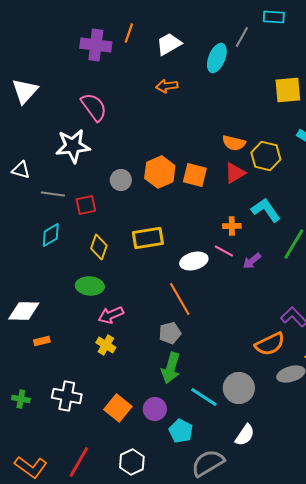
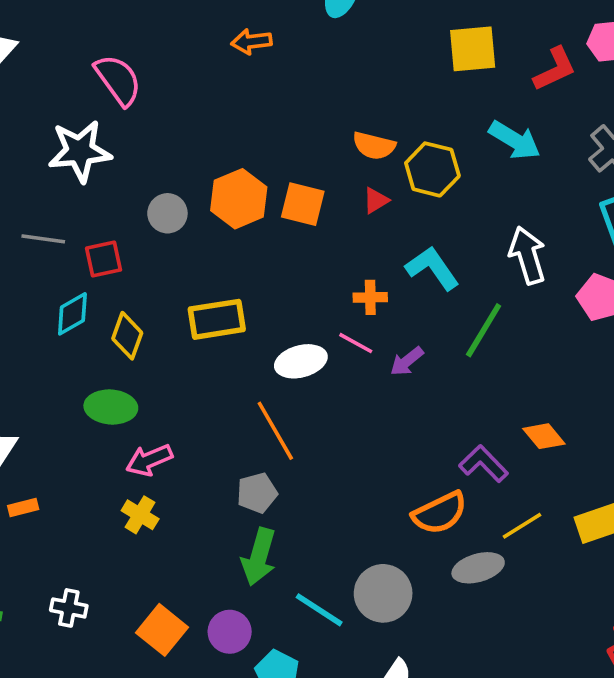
red triangle: (235, 173) -> (376, 201), size x0.7
cyan diamond: (51, 235) -> (72, 314), moved
white cross: (67, 396) -> (69, 608), size x0.7

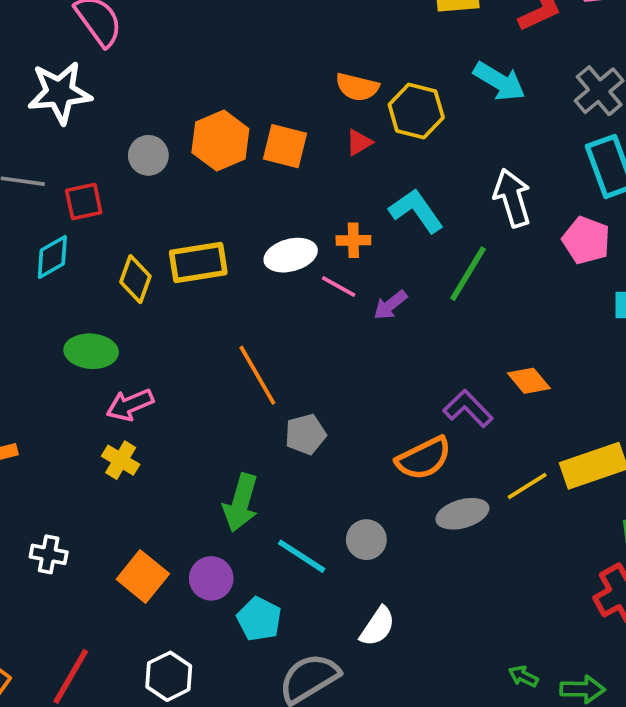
yellow diamond: (127, 336) -> (135, 279), moved
white ellipse: (301, 361) -> (291, 255), moved
gray pentagon: (257, 493) -> (305, 434), moved
yellow line: (522, 526) -> (527, 486), moved
gray circle: (383, 593) -> (366, 540), size x0.7

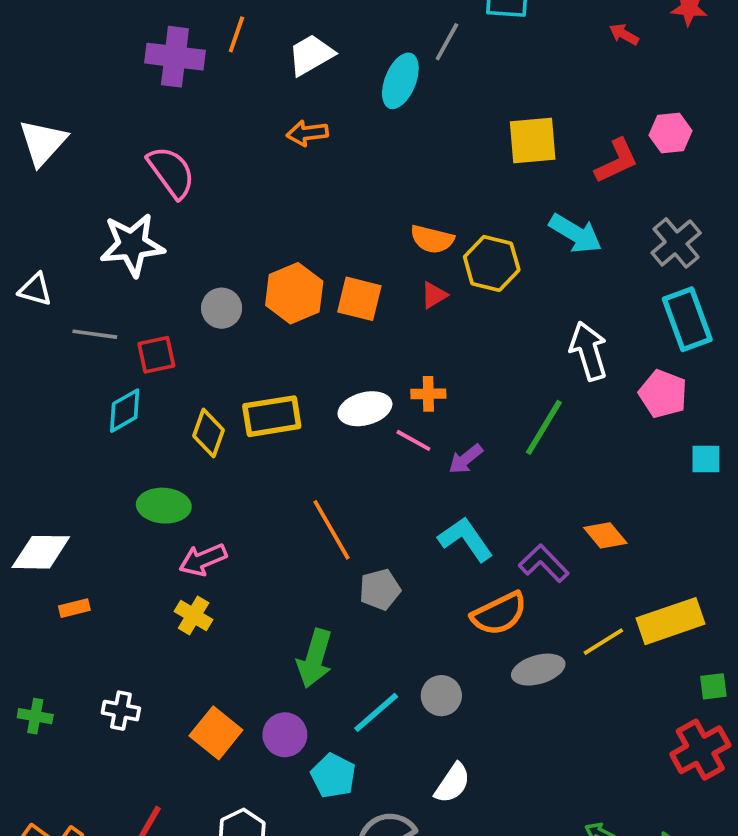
cyan L-shape: (416, 211) -> (466, 539), moved
cyan line: (302, 556) -> (376, 712), turned -74

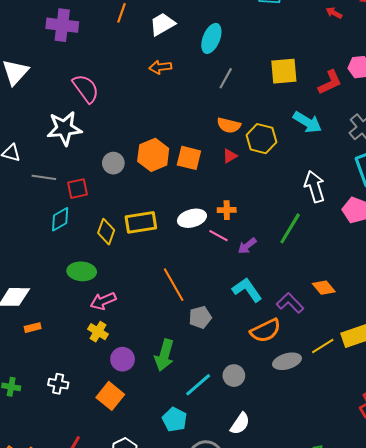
gray line: (447, 42) -> (226, 78), moved
purple cross: (175, 57) -> (62, 25), moved
purple circle: (285, 735) -> (123, 359), moved

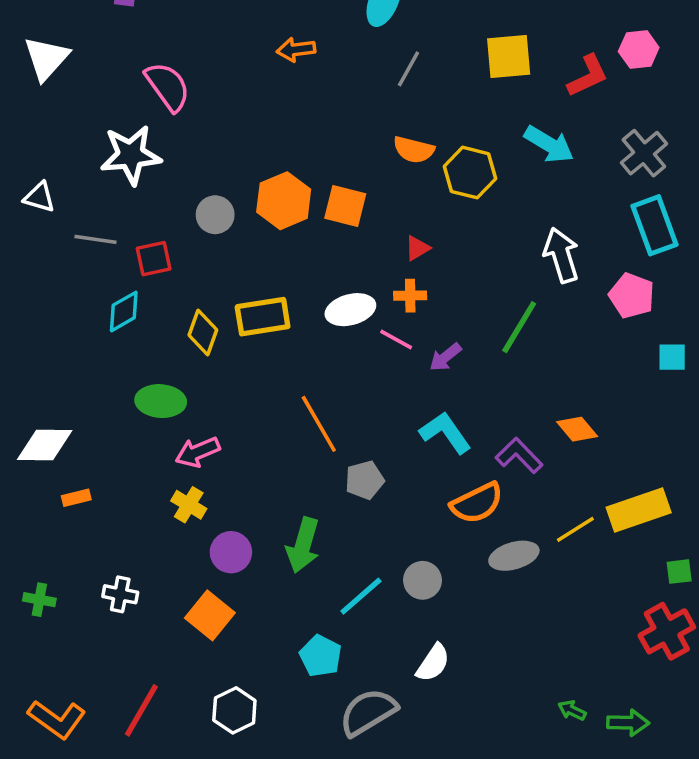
red triangle: (230, 156) -> (417, 248), moved

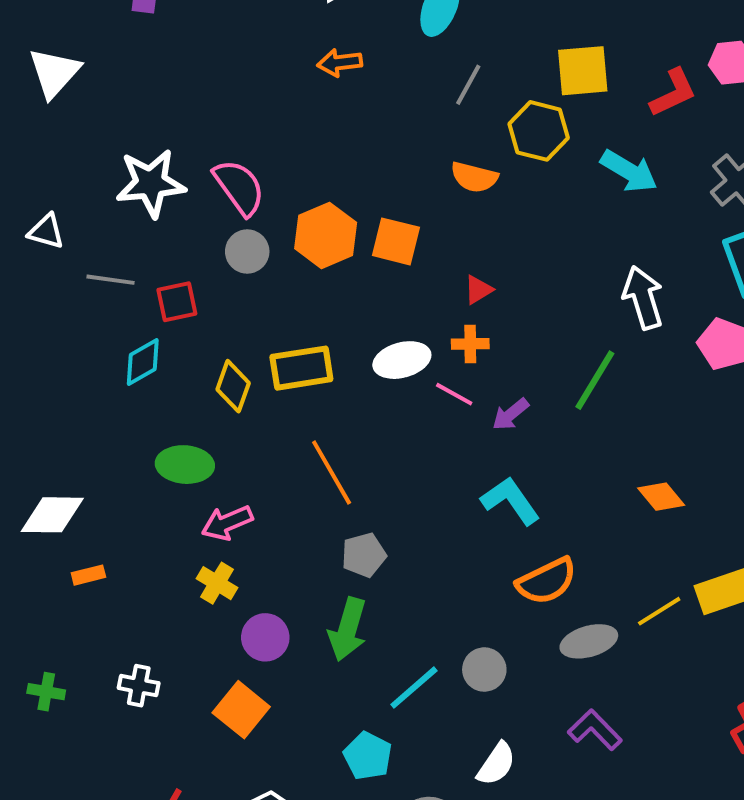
pink semicircle: (168, 86) -> (239, 187), moved
yellow hexagon: (470, 173) -> (539, 131), moved
orange line: (319, 424) -> (332, 473), moved
purple L-shape: (519, 456) -> (595, 730), moved
gray pentagon: (365, 480) -> (364, 555), moved

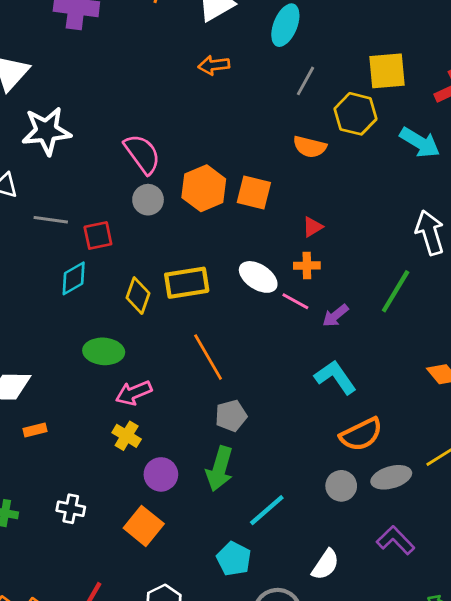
white star: (151, 183) -> (46, 131), moved
white ellipse: (402, 360) -> (258, 277), turned 48
gray circle: (484, 670) -> (341, 486), moved

